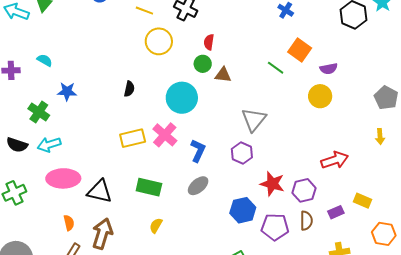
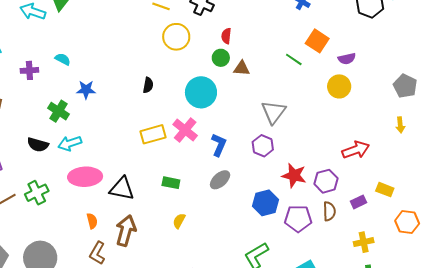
green rectangle: (149, 187) -> (171, 183), size x0.7

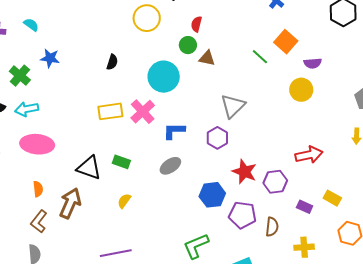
blue L-shape: (219, 145) -> (174, 131), turned -120
black triangle: (122, 189) -> (89, 168), moved
purple rectangle: (359, 202) -> (305, 207), turned 42
brown semicircle: (329, 211) -> (272, 227), moved

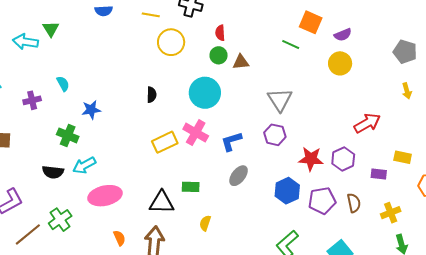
cyan semicircle: (31, 25) -> (63, 84), turned 42

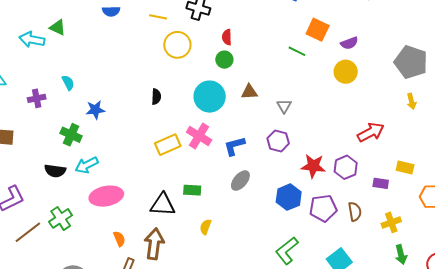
green triangle: (51, 29) -> (58, 28), turned -36
gray pentagon: (405, 52) -> (411, 62), size x1.4
brown triangle: (241, 62) -> (249, 92), moved
gray triangle: (280, 100) -> (284, 106), size x0.6

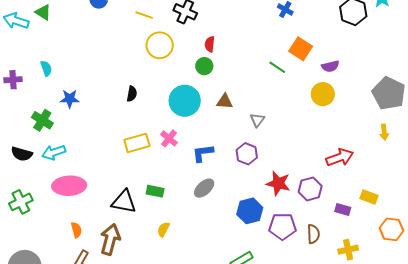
pink cross: (199, 136) -> (169, 138), size x0.7

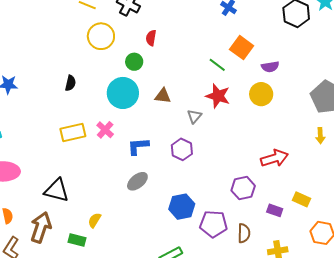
green circle: (204, 66) -> (134, 62), moved
red star: (278, 183) -> (218, 96), moved
green rectangle: (155, 191) -> (77, 240), moved

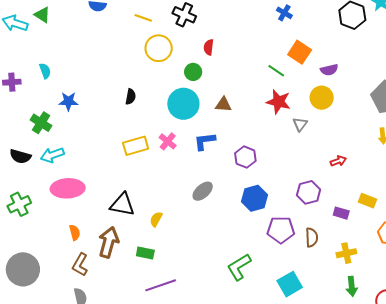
gray triangle: (194, 116) -> (300, 124), moved
blue L-shape: (138, 146) -> (205, 141), moved
red arrow: (275, 158) -> (338, 161), size x0.6
blue hexagon: (182, 207) -> (254, 198), moved
yellow semicircle: (94, 220) -> (156, 219), moved

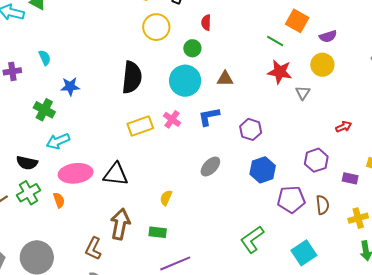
black semicircle: (131, 97) -> (132, 77), size x2.0
black semicircle: (20, 156) -> (27, 163), moved
black triangle: (122, 204) -> (116, 174), moved
orange semicircle: (75, 233) -> (59, 200), moved

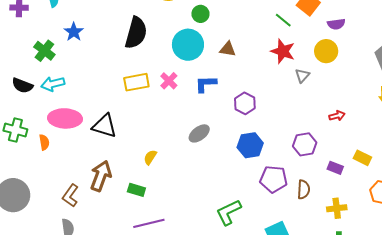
blue star: (70, 86) -> (74, 32), turned 30
black semicircle: (27, 163) -> (22, 85), moved
green cross: (29, 193) -> (15, 130), turned 35

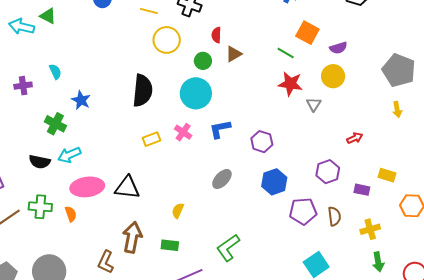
brown triangle: (228, 49) -> (234, 54), moved, turned -30
yellow rectangle: (136, 82) -> (151, 139), size x0.7
green L-shape: (229, 212) -> (228, 248), moved

